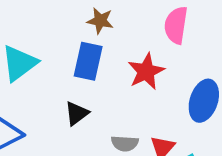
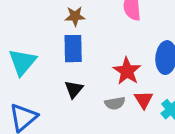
red star: (146, 71) -> (127, 71), moved

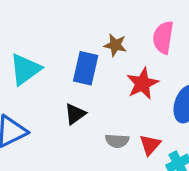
brown star: (75, 16) -> (115, 45), moved
red star: (127, 71) -> (142, 84), moved

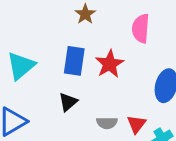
brown star: (115, 45) -> (85, 14), moved, turned 30
red star: (142, 84) -> (110, 64), moved

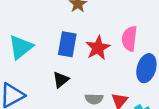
pink semicircle: (141, 28) -> (129, 39), moved

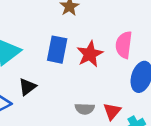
black triangle: (61, 80) -> (27, 87), moved

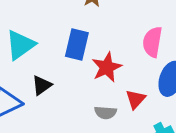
red star: (90, 54) -> (107, 67), moved
red triangle: (112, 111) -> (135, 99), moved

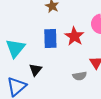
red star: (107, 67) -> (74, 36), moved

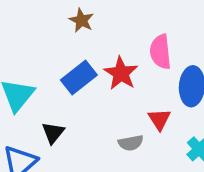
blue rectangle: (50, 38) -> (79, 78), turned 54

